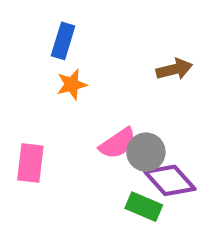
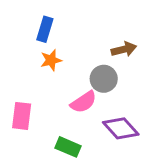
gray circle: (146, 152) -> (104, 79), moved
green rectangle: (144, 207) -> (68, 147), moved

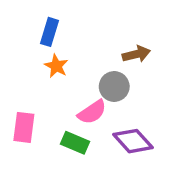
orange star: (51, 60) -> (56, 66), turned -30
green rectangle: (68, 147) -> (75, 143), moved

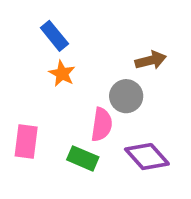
blue rectangle: (49, 32) -> (54, 36), turned -56
pink semicircle: (92, 112) -> (102, 124), turned -48

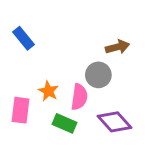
blue rectangle: (54, 36) -> (23, 38), moved
orange star: (62, 74) -> (48, 91), moved

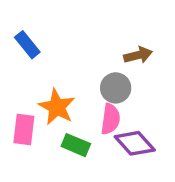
orange star: (48, 91) -> (57, 107), size x1.5
pink semicircle: (79, 97) -> (110, 119), moved

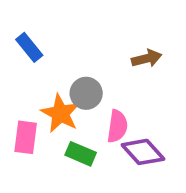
gray circle: (116, 88) -> (86, 93), moved

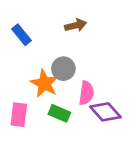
brown arrow: (147, 58) -> (76, 25), moved
pink rectangle: (26, 137) -> (19, 115), moved

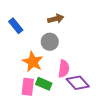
gray circle: (63, 69) -> (50, 42), moved
pink rectangle: (19, 115) -> (28, 87), moved

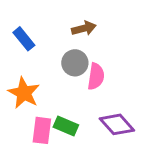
orange star: (33, 62) -> (24, 93), moved
pink semicircle: (64, 69) -> (96, 76), moved

